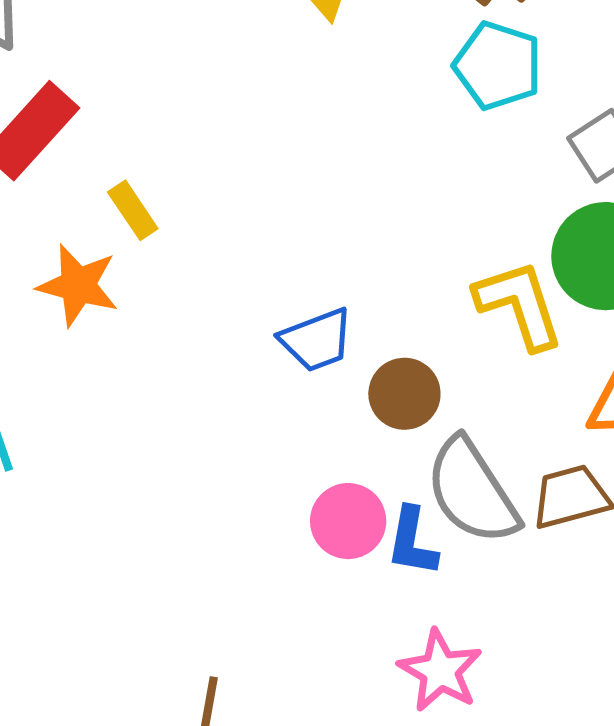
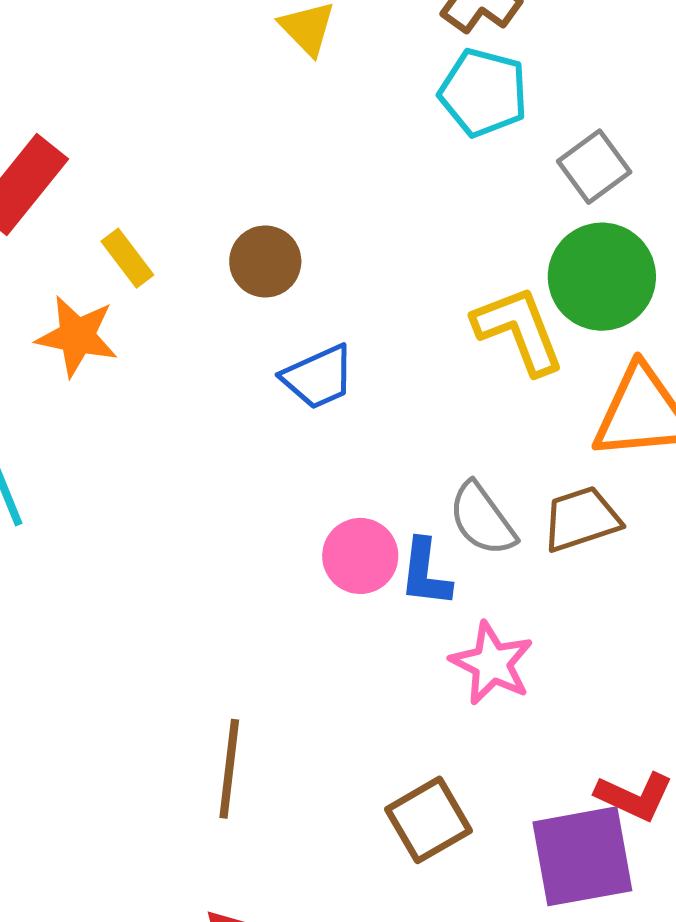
brown circle: (404, 394) -> (265, 261), moved
gray semicircle: (472, 491) -> (482, 519), size x0.7
pink star: (440, 671) -> (492, 663), moved

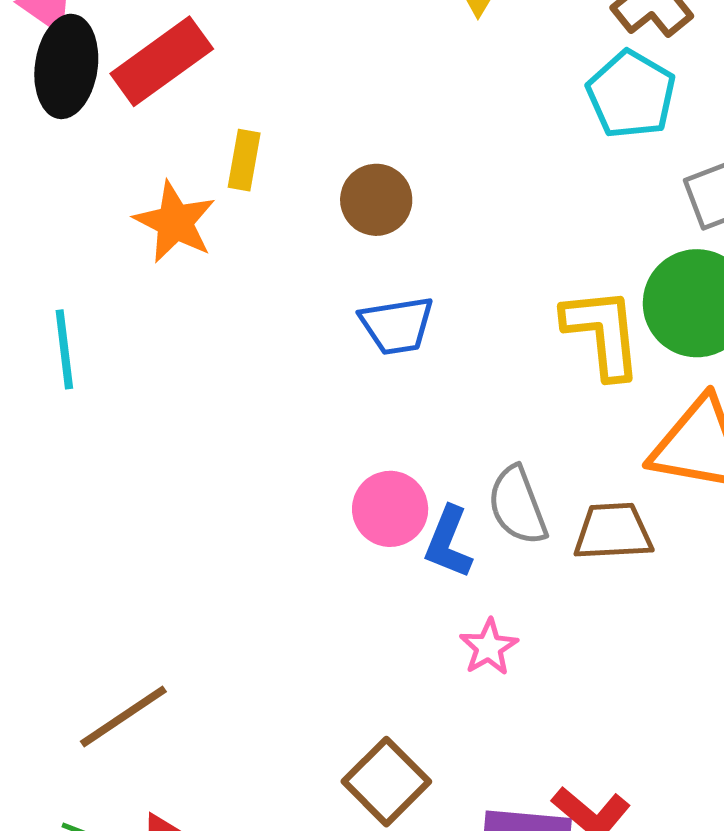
yellow rectangle: (127, 258) -> (244, 160), turned 32
pink star: (492, 663) -> (489, 647), size x0.7
brown line: (229, 769) -> (123, 717), moved, turned 34
brown square: (429, 820) -> (386, 782), turned -30

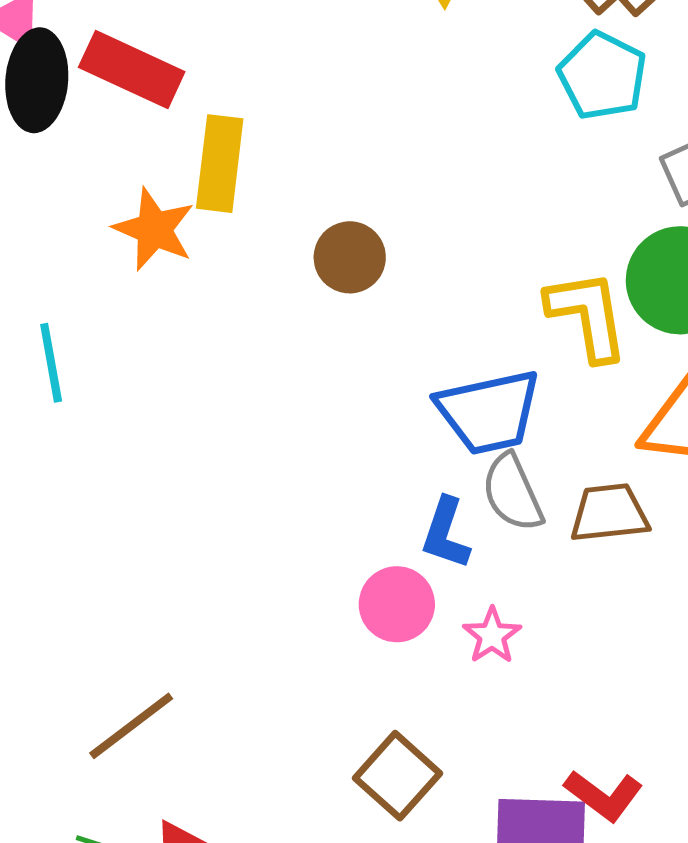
red rectangle: (162, 61) -> (132, 69), turned 64
yellow rectangle: (244, 160) -> (220, 164), size x1.6
brown circle: (376, 200) -> (350, 257), moved
blue trapezoid: (397, 325) -> (489, 412), moved, size x1.4
pink circle: (390, 509) -> (397, 604), moved

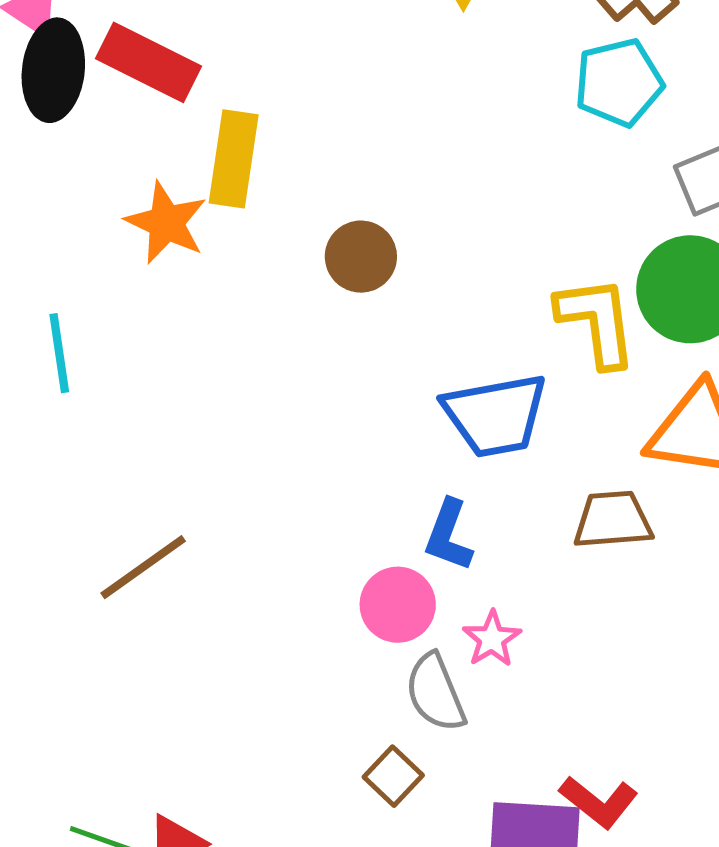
cyan pentagon: (602, 76) -> (619, 82), turned 30
gray semicircle: (512, 493) -> (435, 693), moved
brown line: (131, 726) -> (143, 567), moved
brown square: (397, 776) -> (393, 776), size x0.7

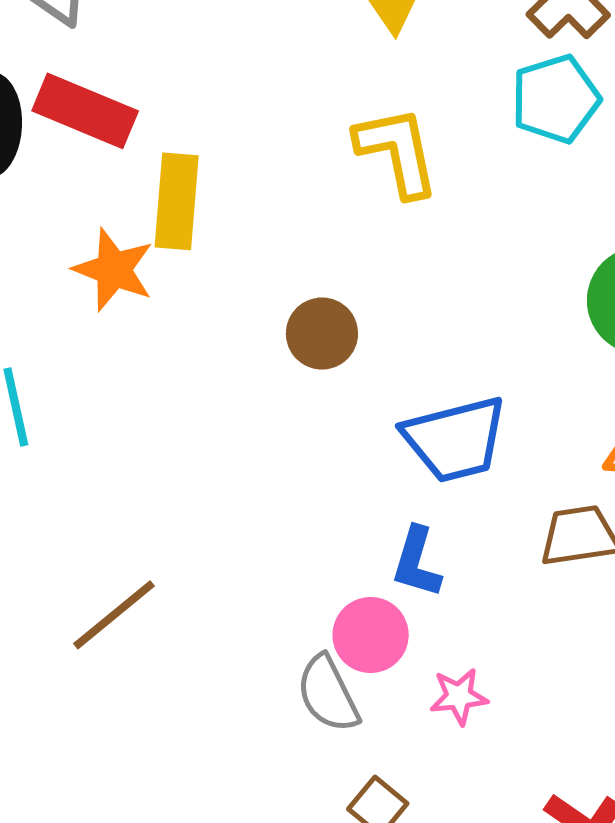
brown circle: (361, 257) -> (322, 334), moved
yellow L-shape: (597, 321) -> (397, 152), moved
pink star: (492, 639) -> (459, 696), moved, turned 30
gray semicircle: (435, 693) -> (328, 694), moved

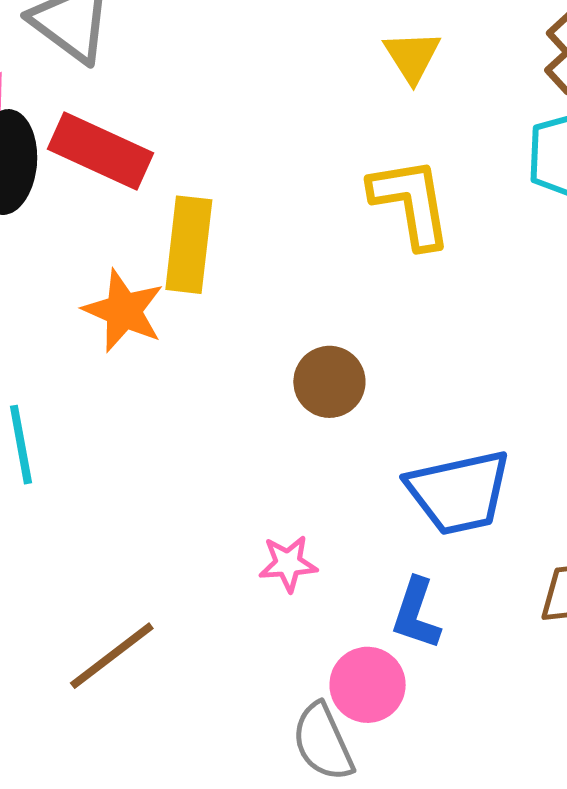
pink star: (459, 696) -> (288, 564), moved

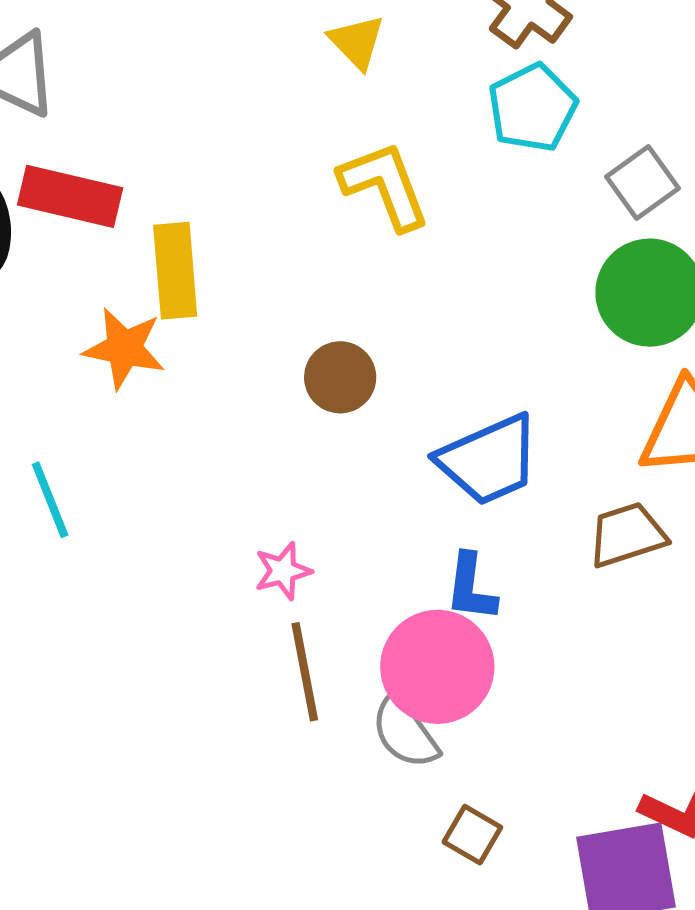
pink star: (288, 564) -> (283, 571), moved
brown line: (112, 656) -> (305, 672), moved, turned -52
pink circle: (368, 685) -> (437, 667), size x1.5

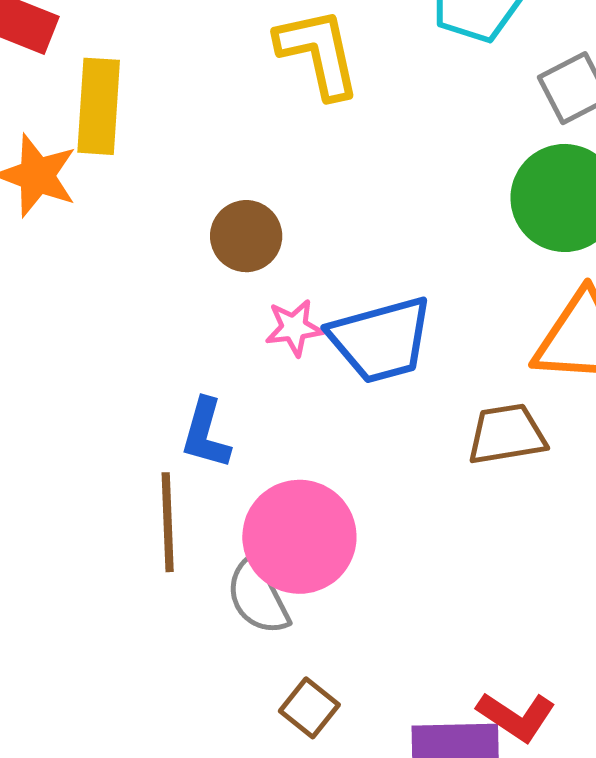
pink star: (283, 571) -> (294, 328), moved
blue L-shape: (471, 588) -> (206, 434), moved

